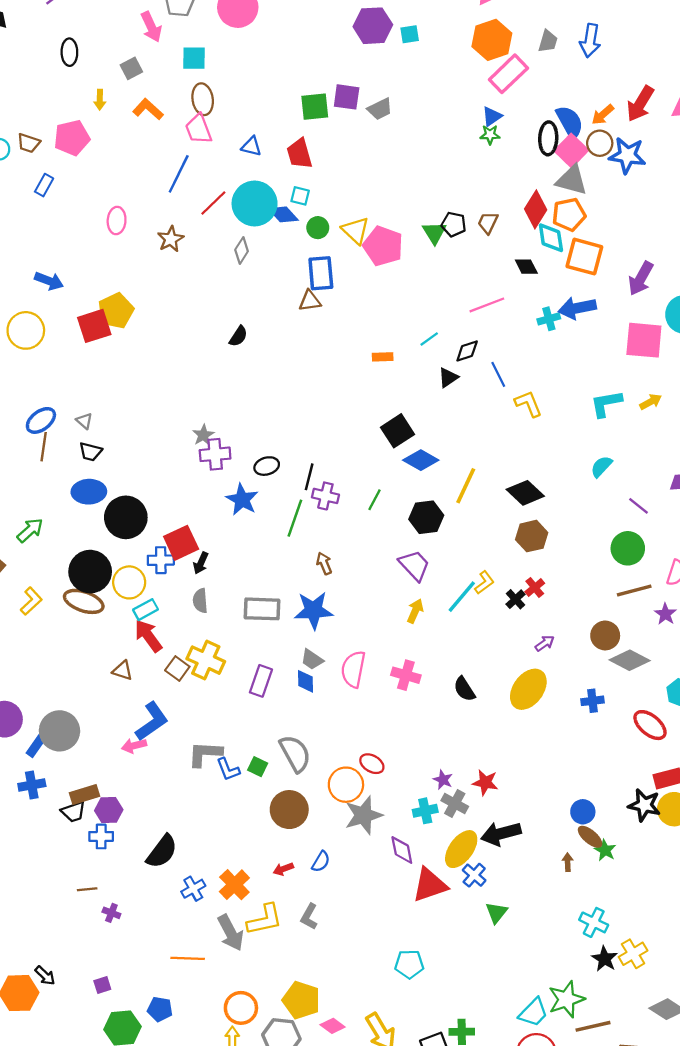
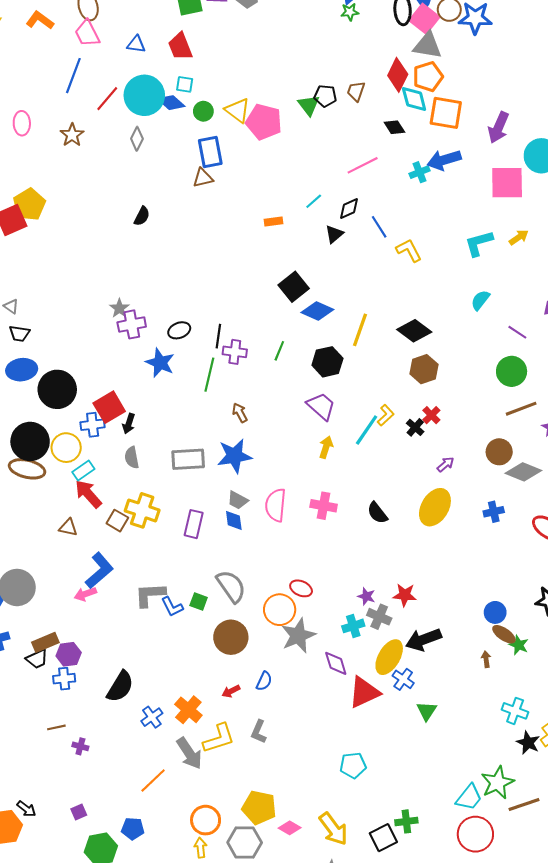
orange line: (188, 958) -> (153, 780), turned -40

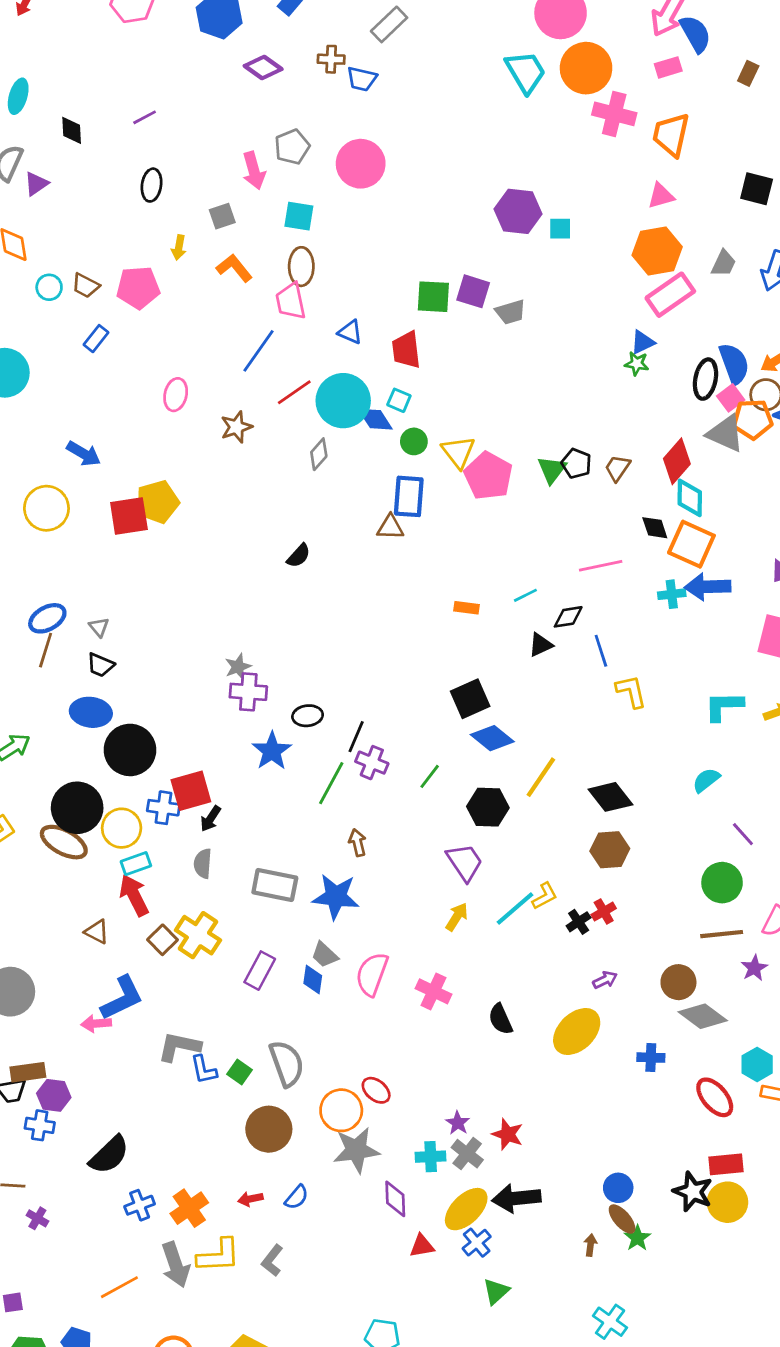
pink square: (424, 19) -> (731, 398), size x0.7
orange pentagon: (428, 77) -> (753, 419), moved
orange square: (446, 113) -> (691, 544), moved
red triangle: (364, 692) -> (422, 1246), size x0.6

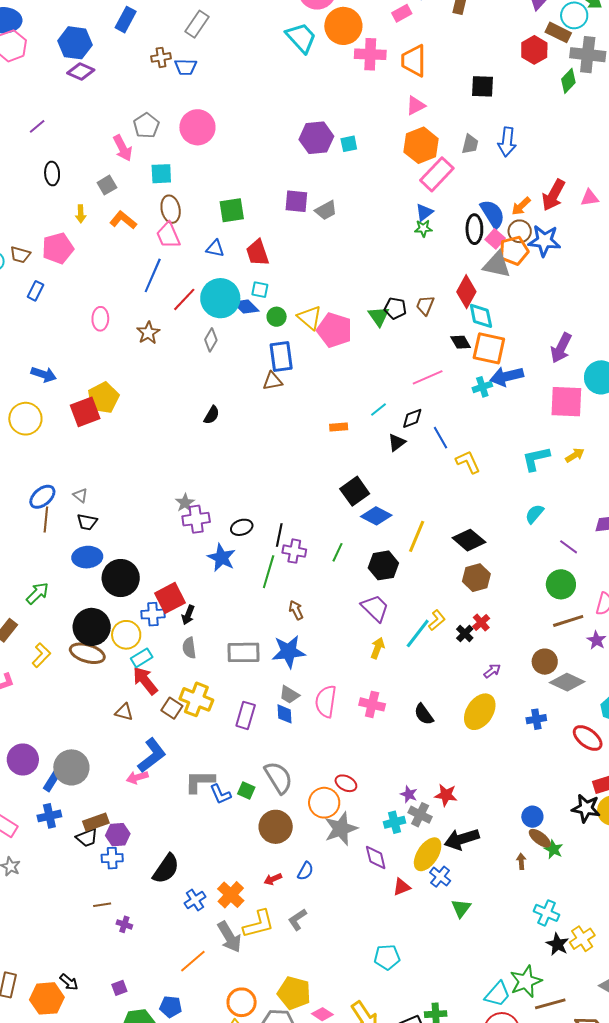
purple diamond: (263, 68) -> (81, 72), moved
green square: (433, 297) -> (232, 210), moved
gray L-shape: (272, 1260) -> (297, 920), turned 30

